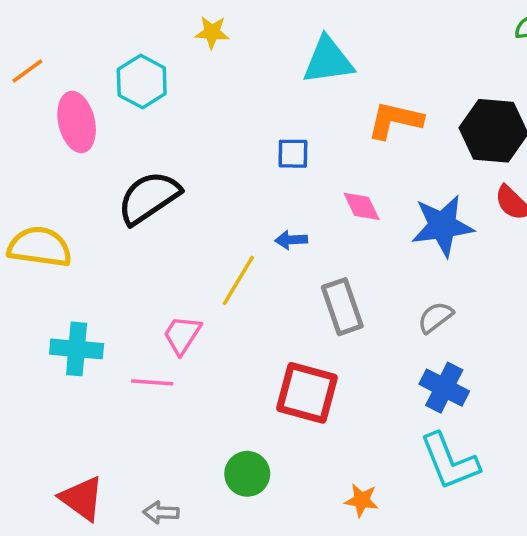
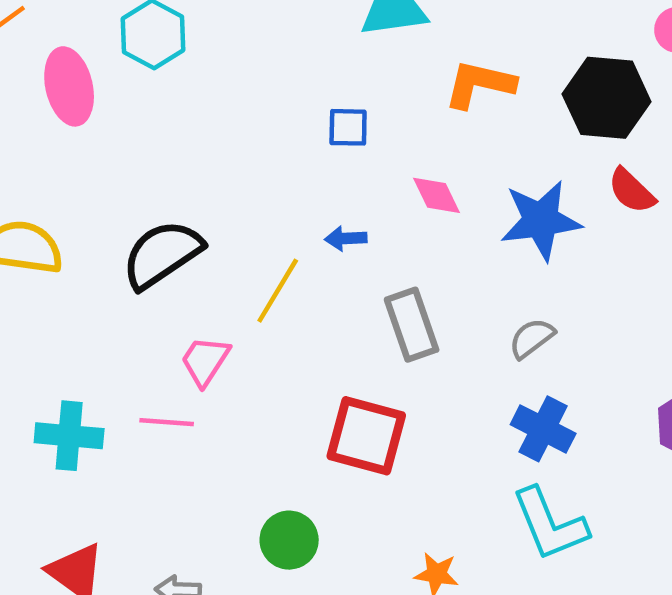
black semicircle: (149, 198) -> (162, 254), moved
cyan cross: (77, 349) -> (69, 436), moved

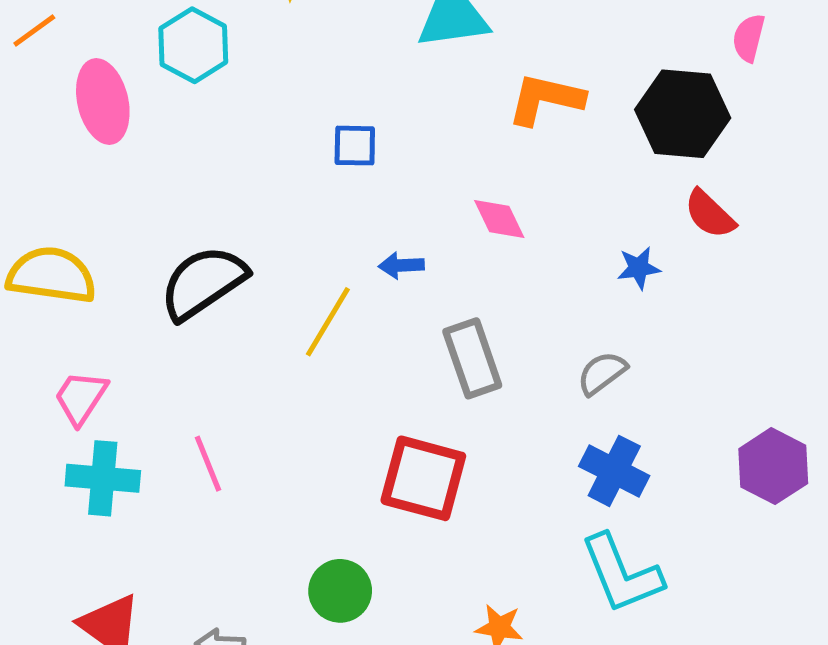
blue square: (348, 127) -> (355, 146), moved
blue star: (541, 220) -> (639, 268), moved, size x0.5
pink trapezoid: (205, 361) -> (81, 398), moved
pink line: (167, 422) -> (208, 464), turned 64

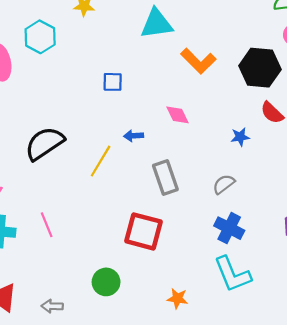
orange L-shape: (546, 99) -> (198, 61), turned -148

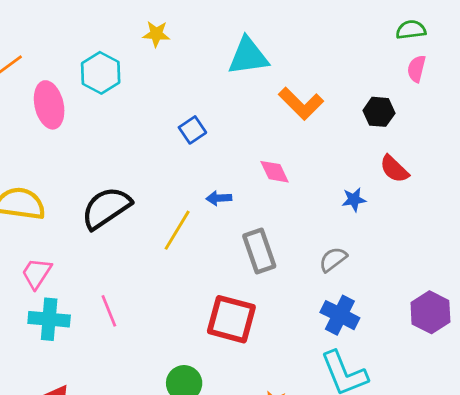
black hexagon: (260, 68) -> (379, 112), size x0.6
blue square: (113, 82) -> (192, 130), turned -35

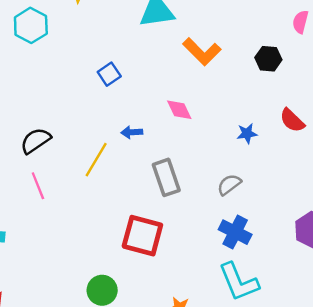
red semicircle: (394, 169) -> (292, 120), moved
black semicircle: (106, 208) -> (36, 141), size x0.7
pink line: (109, 311) -> (38, 186), moved

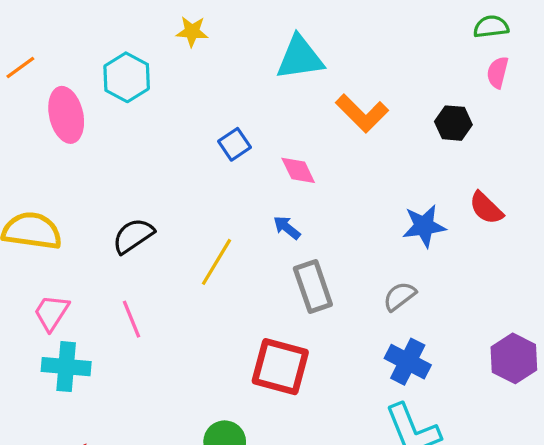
pink diamond: (179, 110) -> (298, 170), moved
blue arrow: (132, 132) -> (287, 228), moved, turned 42
blue star: (247, 133) -> (424, 226), size x1.5
pink line: (38, 186) -> (132, 319), moved

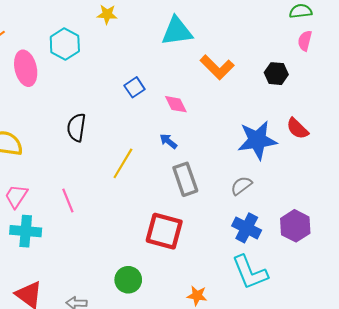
blue star: (424, 226) -> (257, 140), size x1.4
black semicircle: (133, 236) -> (76, 127), moved, turned -48
purple hexagon: (514, 358) -> (295, 226), moved

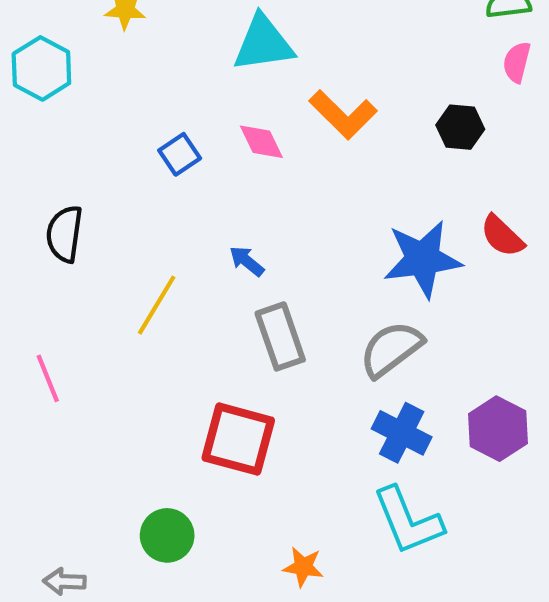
pink diamond: (176, 104) -> (261, 142), moved
gray semicircle: (241, 186) -> (391, 349), size x1.5

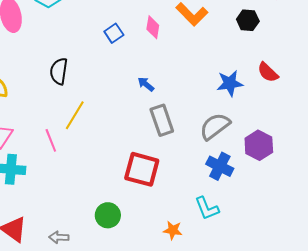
pink diamond: (261, 142) -> (153, 27), turned 35
blue star: (423, 259) -> (230, 83), size x0.7
yellow line: (157, 305) -> (75, 115), moved
purple hexagon: (498, 429) -> (259, 145), moved
cyan L-shape: (408, 521) -> (207, 208), moved, size x0.7

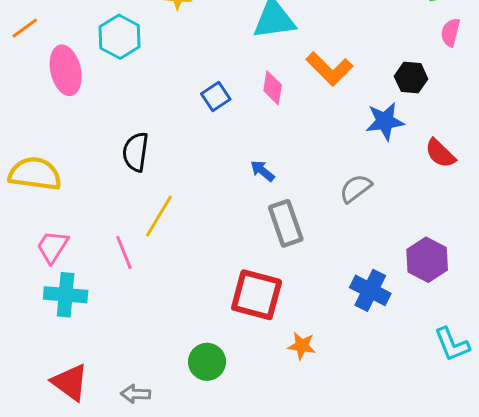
blue star: (230, 83) -> (385, 121), moved
gray semicircle: (215, 126) -> (356, 188), moved, size x0.7
cyan L-shape: (207, 208) -> (452, 344), moved
orange star: (173, 230) -> (302, 346), moved

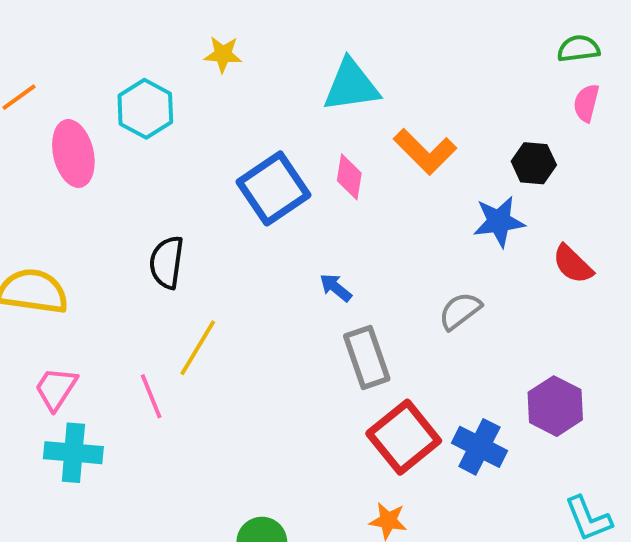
blue square: (216, 97) -> (273, 188), size x1.8
red square: (257, 295) -> (404, 437), moved, turned 36

